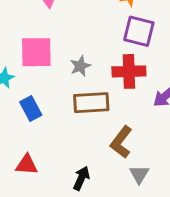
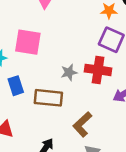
gray star: (80, 66) -> (69, 72), moved
brown rectangle: (91, 103) -> (48, 98), moved

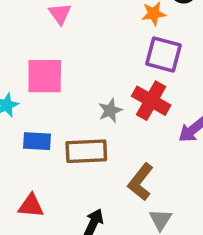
red cross: (98, 70) -> (151, 101), turned 30
blue rectangle: (16, 86) -> (37, 141), turned -60

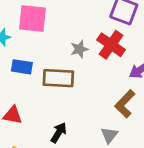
brown L-shape: (141, 182) -> (125, 104), moved

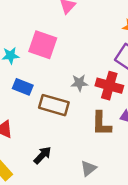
red cross: (111, 45) -> (109, 86), turned -32
brown L-shape: (125, 104) -> (101, 124), moved, turned -56

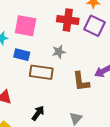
red cross: (109, 86) -> (68, 20), moved
blue rectangle: (23, 87) -> (22, 55), moved

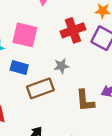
red cross: (68, 20) -> (73, 30), turned -30
brown rectangle: (41, 72) -> (40, 88), turned -30

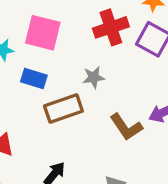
brown L-shape: (85, 101) -> (126, 127), turned -30

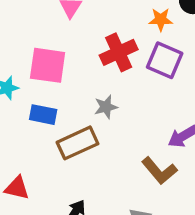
brown L-shape: (126, 127) -> (159, 171), moved

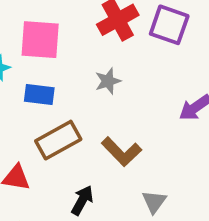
brown rectangle: (77, 143) -> (58, 140), moved
brown L-shape: (159, 171) -> (122, 152), moved

